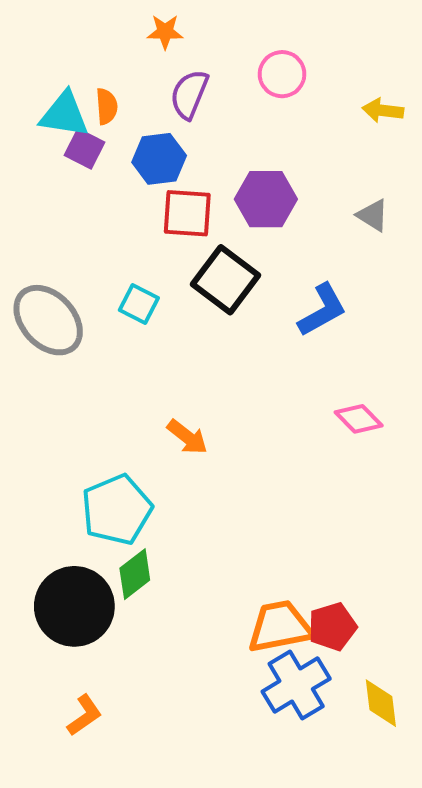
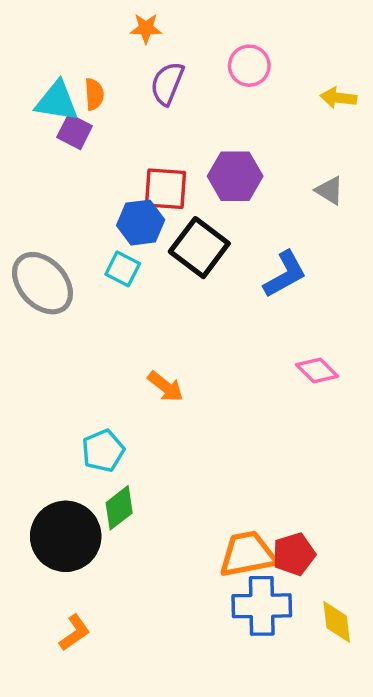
blue hexagon: (159, 159) -> (141, 223), moved
cyan pentagon: (117, 510) -> (103, 451), size x0.7
blue cross: (296, 685) -> (262, 606), turned 30

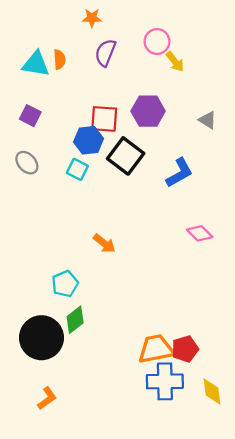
yellow arrow: (338, 98) -> (175, 62), moved, turned -135
purple square: (75, 132) -> (30, 116), moved
gray ellipse: (42, 283) -> (27, 163), moved, size x0.6

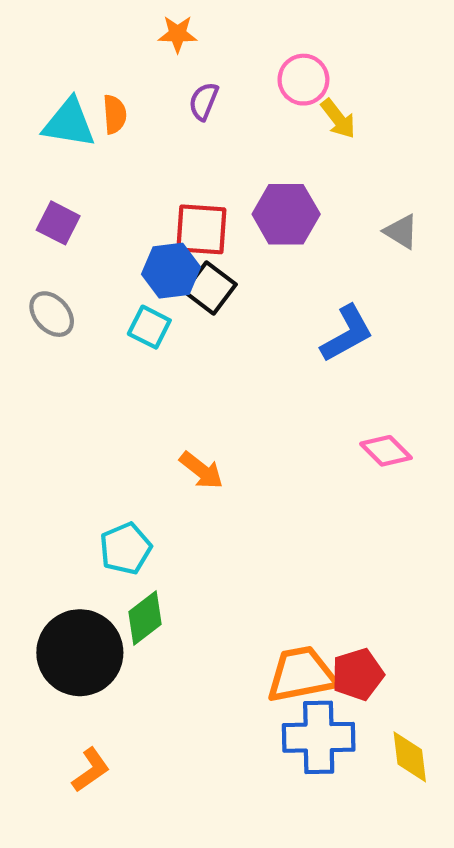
purple semicircle: (105, 53) -> (204, 101), size x0.7
black square: (126, 156) -> (210, 288), moved, size x0.7

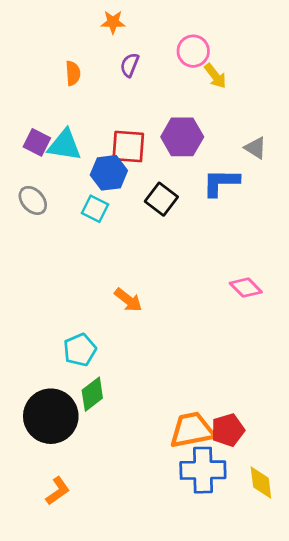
cyan triangle: (69, 123) -> (65, 145), moved
black square: (210, 288) -> (161, 199), moved
blue L-shape: (347, 334) -> (221, 182), moved, turned -150

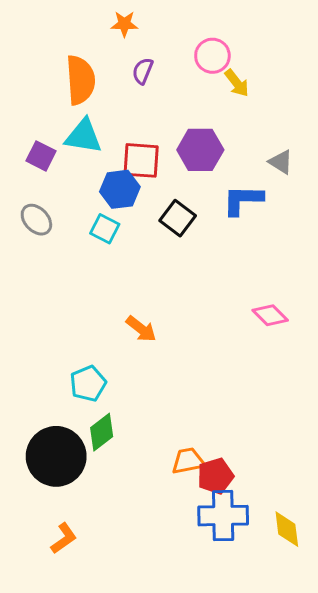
orange semicircle: (73, 73) -> (80, 80), size x1.8
cyan triangle: (65, 145) -> (83, 136), moved
orange trapezoid: (192, 430) -> (188, 461), moved, size x0.7
red pentagon: (228, 430) -> (215, 476), moved

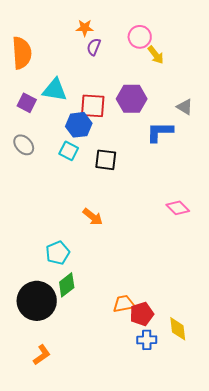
orange star: (124, 24) -> (85, 28), moved
orange semicircle: (80, 80) -> (22, 53), moved
black square: (178, 218) -> (106, 160), moved, turned -30
blue cross: (223, 516) -> (147, 340), size x0.6
yellow diamond: (287, 529) -> (178, 329), moved

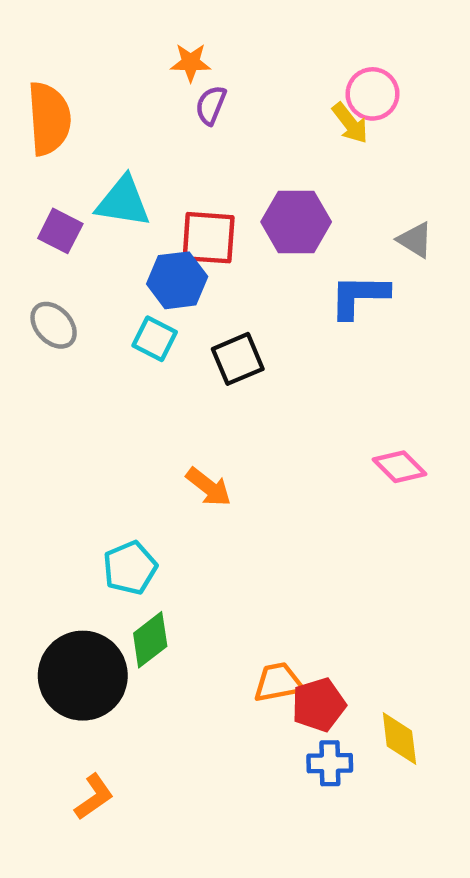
pink circle: (140, 37) -> (373, 94), moved
black square: (106, 160) -> (238, 359), turned -30

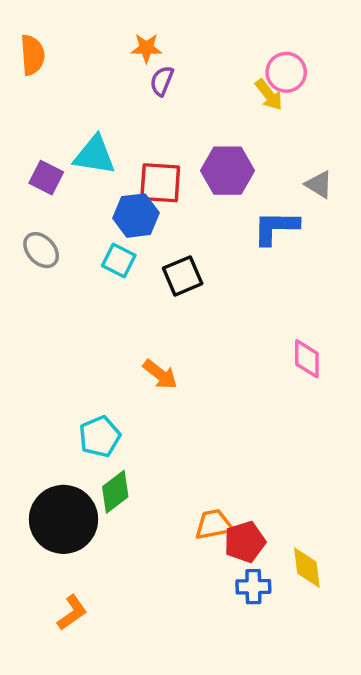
orange semicircle: (49, 119) -> (32, 55), moved, size x0.7
pink diamond: (399, 467) -> (307, 359), turned 45

